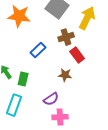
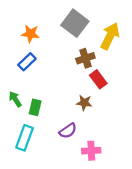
orange star: (19, 16) -> (30, 34), size x0.7
blue rectangle: (38, 50) -> (27, 62), moved
pink cross: (60, 117) -> (91, 151), moved

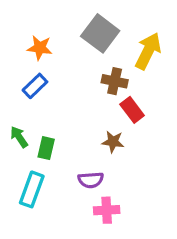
brown cross: (85, 58) -> (115, 81), turned 30
purple semicircle: (68, 131) -> (91, 180), turned 30
pink cross: (91, 151) -> (107, 210), moved

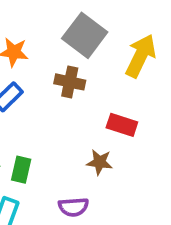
brown cross: (115, 81) -> (70, 82), moved
red rectangle: (132, 110) -> (122, 125), turned -35

